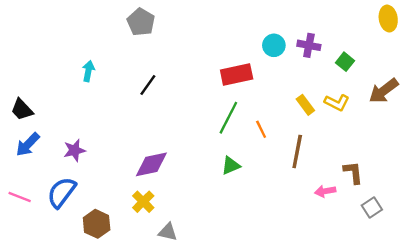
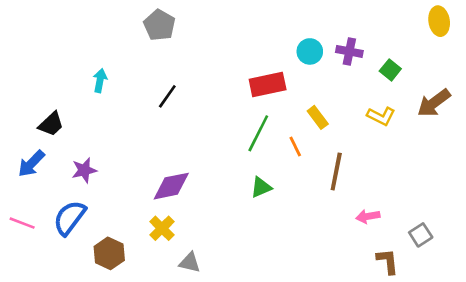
yellow rectangle: (305, 105) -> (318, 117), moved
black trapezoid: (22, 110) -> (51, 124), moved, turned -90
brown L-shape: (353, 173) -> (388, 261), moved

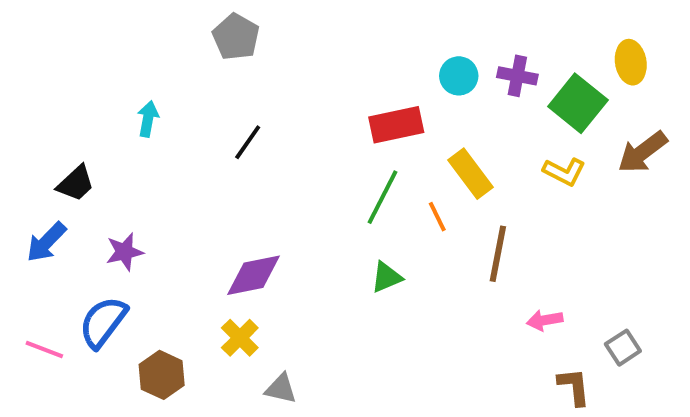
yellow ellipse: (439, 21) -> (631, 62), moved
green square: (390, 70) -> (578, 103), size x1.8
yellow rectangle: (318, 117) -> (470, 174), size x1.4
pink line: (22, 223) -> (44, 350), moved

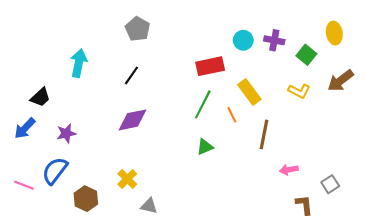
gray pentagon: (236, 37) -> (138, 29), moved
green square: (578, 103) -> (306, 55), size x0.7
cyan arrow: (148, 119) -> (79, 63), size x1.5
purple diamond: (254, 275) -> (132, 120), moved

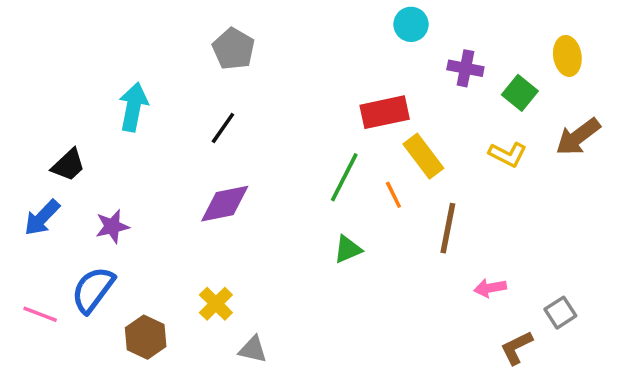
cyan circle: (243, 40) -> (411, 24), moved
red rectangle: (210, 66) -> (385, 112), moved
brown L-shape: (304, 205) -> (516, 348), turned -110

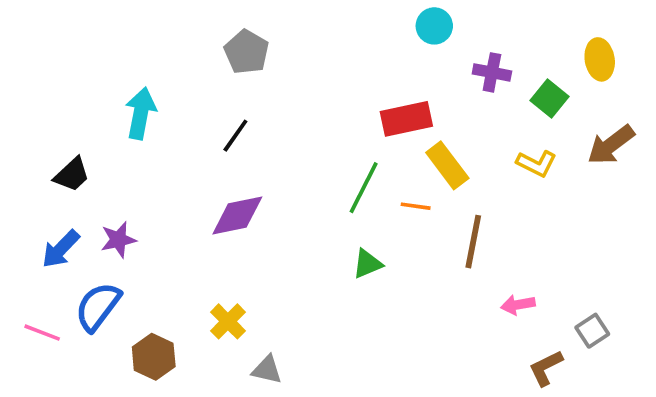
orange line: (393, 195) -> (416, 206), turned -56
blue arrow: (42, 218) -> (61, 249), moved

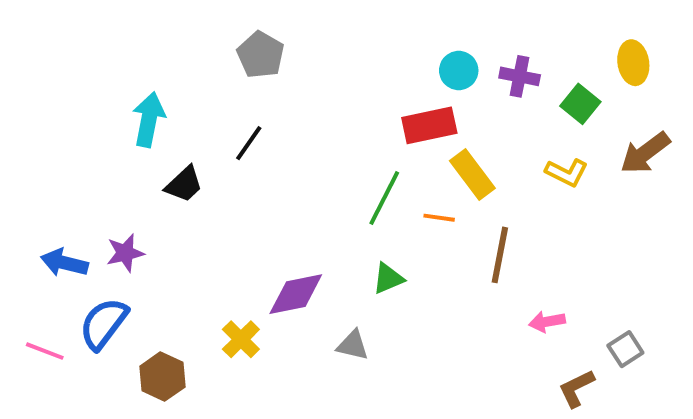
cyan circle: (434, 26) -> (459, 70), moved
black trapezoid: (72, 175) -> (184, 184), moved
purple diamond: (237, 216) -> (296, 294), moved
blue arrow: (61, 249) -> (64, 263), turned 60
gray triangle: (267, 370) -> (353, 345), moved

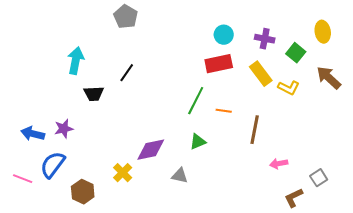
gray pentagon: (261, 55) -> (126, 17), moved
cyan circle: (459, 70) -> (224, 35), moved
brown arrow: (645, 153) -> (329, 78), turned 80
yellow rectangle: (472, 174) -> (261, 74), moved
black trapezoid: (184, 184) -> (94, 94), turned 40

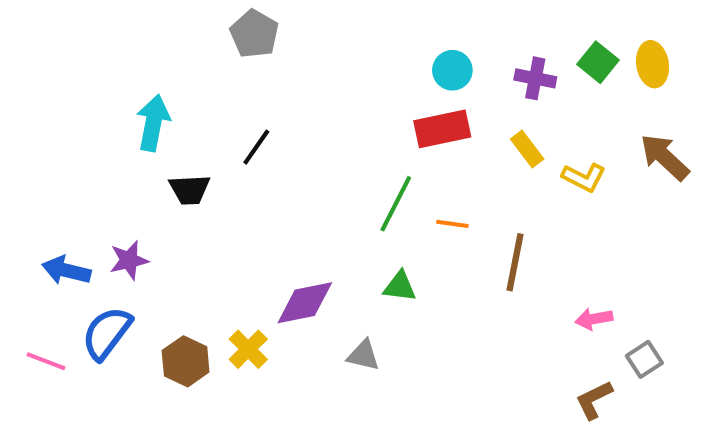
green square: (296, 53) -> (598, 62), moved
yellow rectangle: (261, 74) -> (527, 149), size x0.7
green triangle: (198, 142) -> (400, 287), turned 30
pink arrow: (279, 164) -> (594, 319), moved
brown hexagon: (83, 192) -> (186, 361), moved

